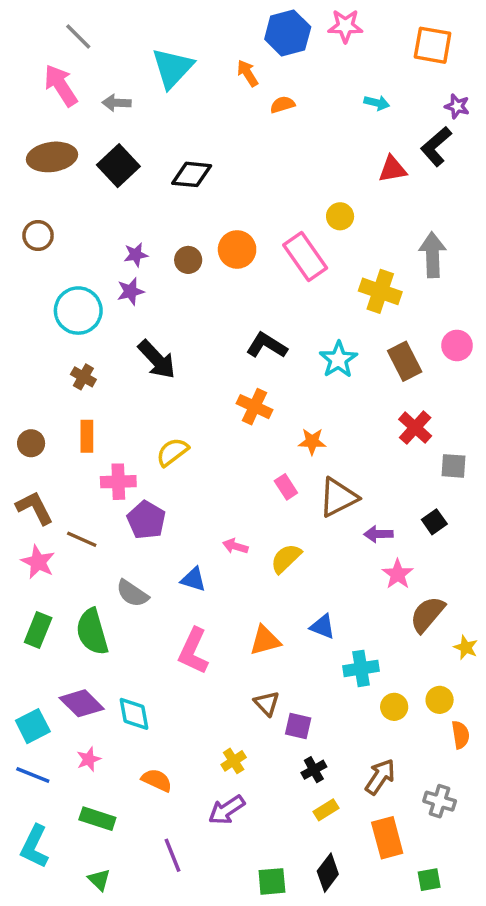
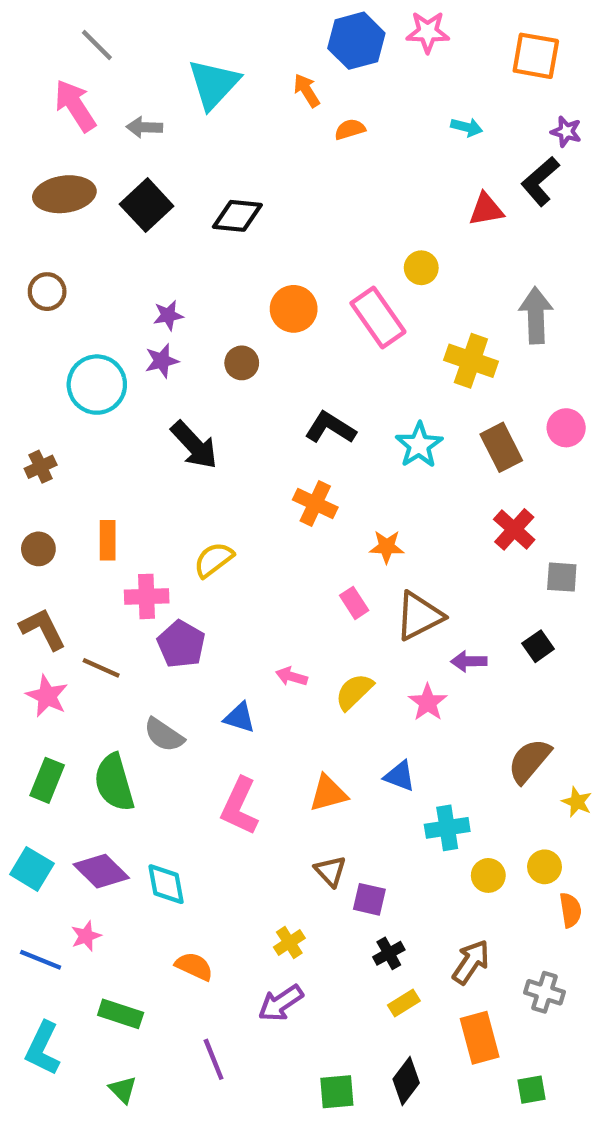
brown circle: (188, 260) -> (242, 363), moved
brown cross: (83, 377) -> (41, 467), moved, turned 35
pink star: (398, 574) -> (428, 702), moved
cyan square: (33, 726) -> (32, 869), moved, turned -32
pink star: (89, 759) -> (86, 936), moved

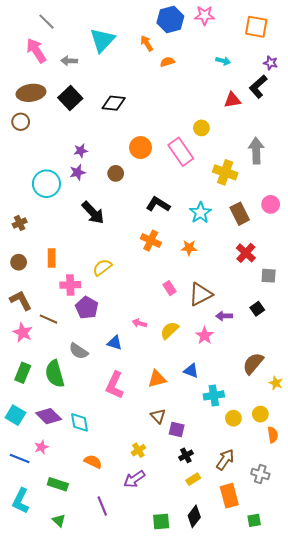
brown circle: (47, 292) -> (21, 122), moved
orange star: (387, 547) -> (189, 248), moved

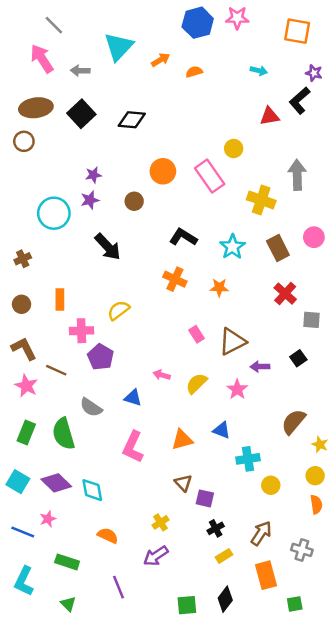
orange arrow: (147, 43) -> (161, 60), moved, turned 91
yellow circle: (260, 414) -> (315, 476), moved

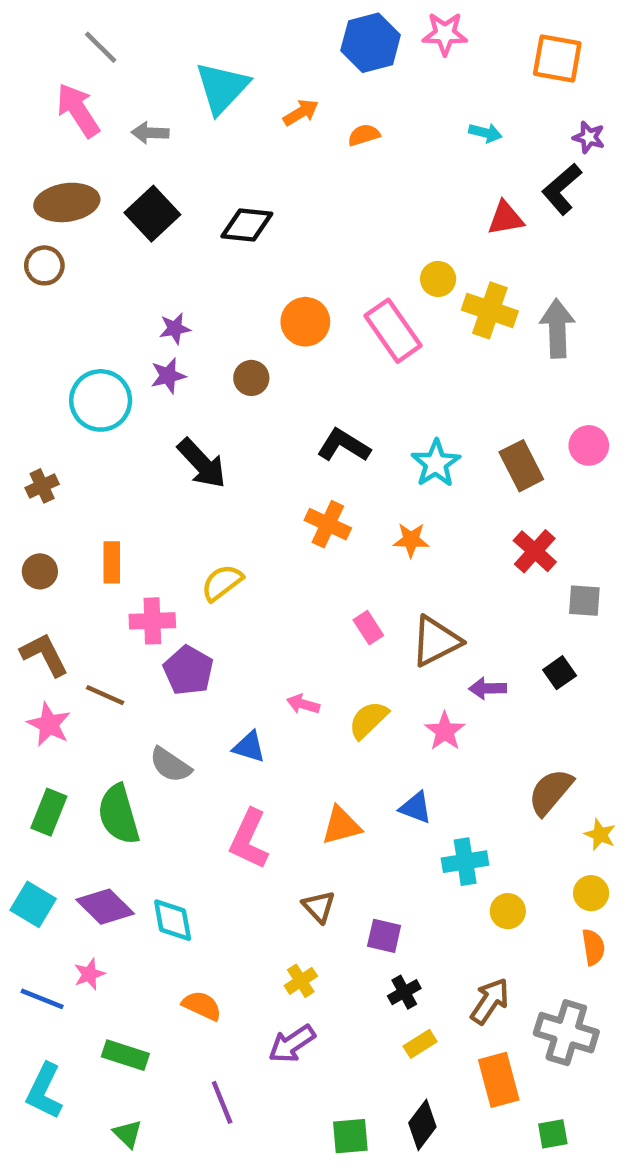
yellow cross: (261, 200) -> (490, 310), moved
brown triangle: (183, 483) -> (319, 907), moved
gray cross: (302, 550) -> (566, 1033), size x1.5

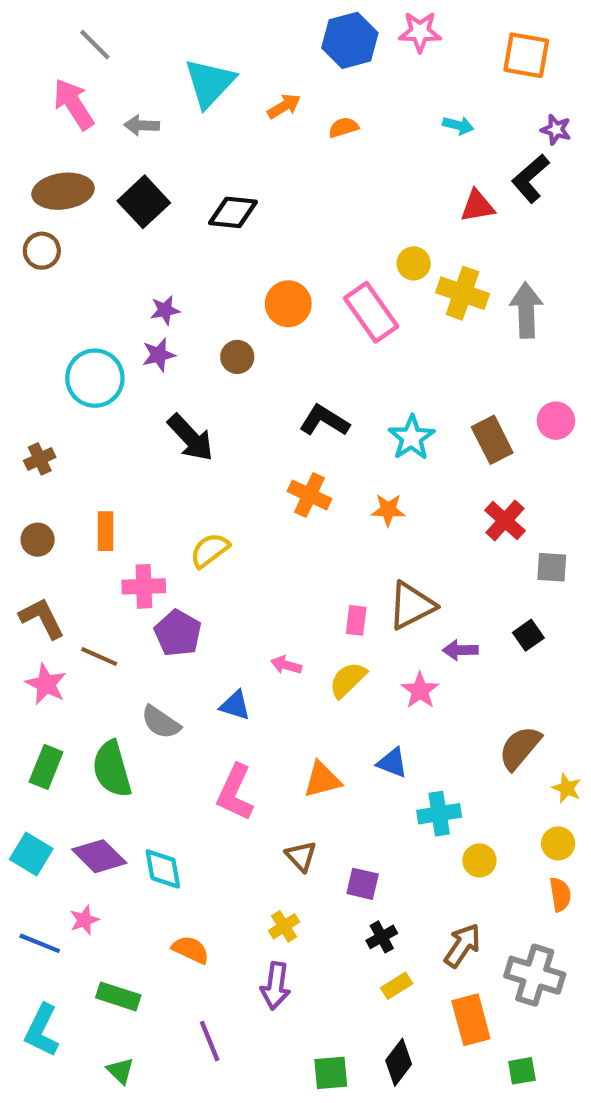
pink rectangle: (368, 628) -> (356, 620), moved, turned 40
purple arrow: (292, 1044) -> (276, 986), turned -48

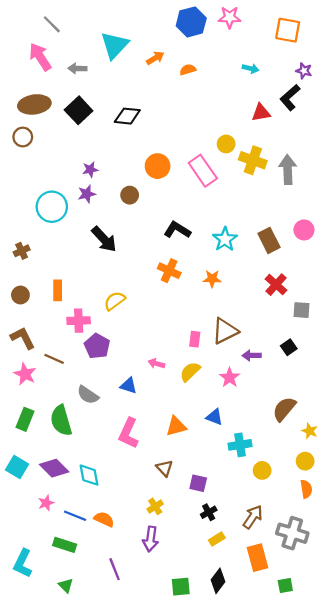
blue line: (40, 943) -> (75, 516), moved

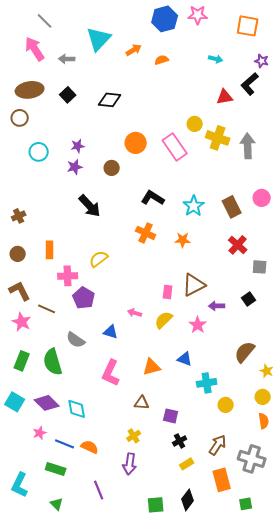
black square: (79, 110) -> (68, 95), size x0.7
cyan circle: (52, 207) -> (39, 152), moved, size x0.7
brown triangle: (165, 468) -> (142, 403), turned -42

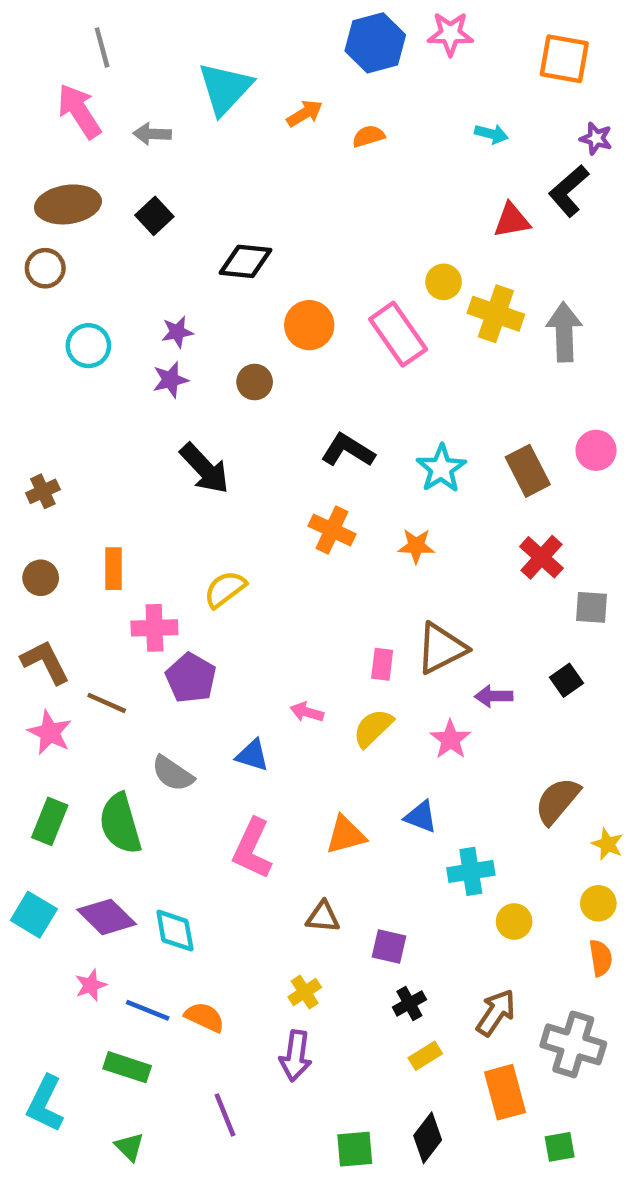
gray line: (45, 21) -> (102, 47), turned 30
black diamond: (110, 100) -> (246, 261), moved

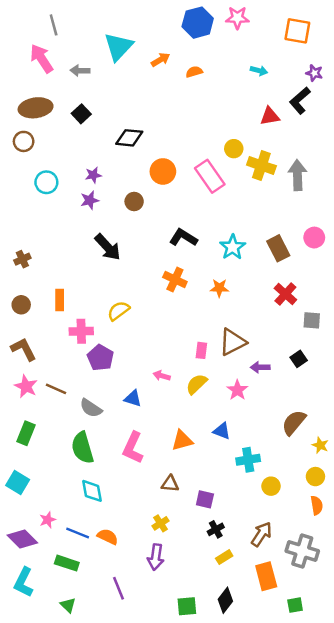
brown line: (107, 703) -> (56, 389), moved
green semicircle: (120, 824) -> (82, 448), moved
purple diamond: (107, 917) -> (22, 539), moved

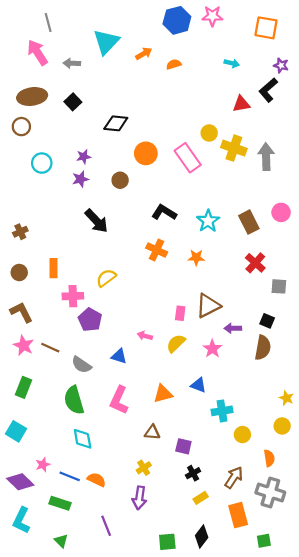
black square: (299, 359) -> (267, 321), turned -32
brown semicircle: (294, 422) -> (263, 348), moved, turned 150
orange semicircle: (317, 505) -> (269, 458), moved

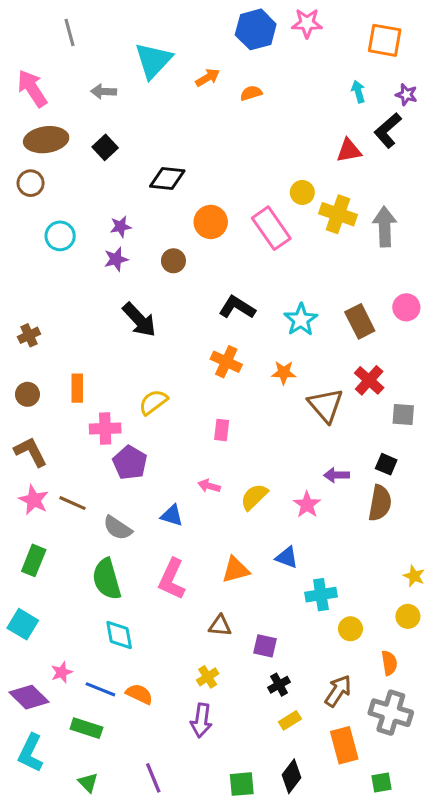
pink arrow: (37, 53) -> (32, 88), moved
cyan arrow: (232, 63) -> (358, 92), moved, turned -120
brown triangle: (208, 306) -> (326, 405), moved, turned -44
pink rectangle: (180, 313) -> (222, 430), moved
purple line: (106, 526) -> (153, 778), moved

